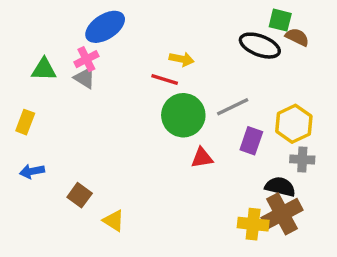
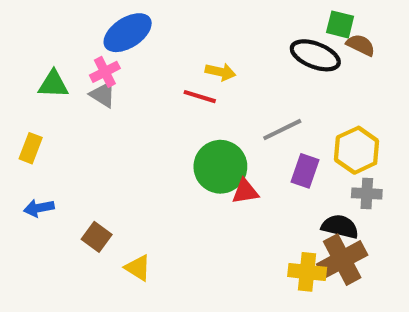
green circle: (183, 115) -> (220, 167), moved

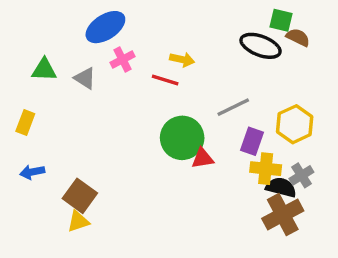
pink cross: (105, 72) -> (122, 59), moved
gray cross: (367, 194) -> (301, 175), moved, turned -35
brown square: (97, 237) -> (80, 196), size x1.4
yellow triangle: (138, 268) -> (78, 221), moved, turned -50
yellow cross: (307, 272) -> (266, 169), moved

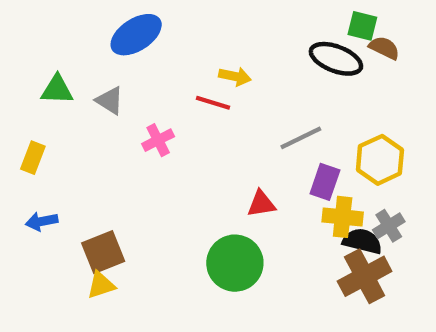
pink cross: (122, 59) -> (158, 140), moved
green circle: (182, 138) -> (235, 263), moved
brown square: (80, 196) -> (103, 252), turned 32

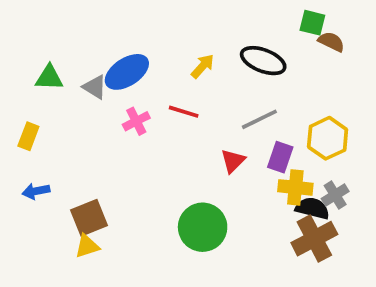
blue ellipse: (136, 35) -> (127, 72), moved
black ellipse: (336, 59) -> (263, 61), moved
yellow arrow: (235, 76) -> (203, 66), turned -60
red line: (213, 103) -> (184, 112), moved
red triangle: (261, 204) -> (233, 161), moved, turned -36

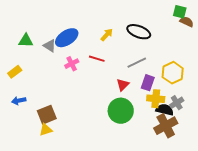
green square: (312, 23) -> (180, 12), moved
brown semicircle: (331, 42) -> (187, 22), moved
yellow rectangle: (28, 136) -> (15, 72), turned 32
green circle: (203, 227) -> (121, 111), moved

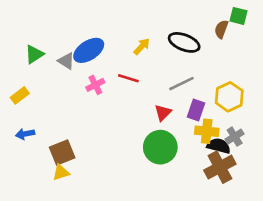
brown semicircle: (187, 22) -> (221, 29), moved, turned -96
green triangle: (26, 41) -> (34, 54), turned -35

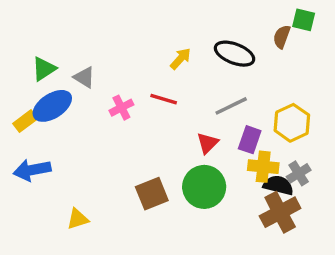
blue ellipse: (89, 50) -> (52, 106), moved
blue arrow: (25, 134) -> (32, 170), size x1.5
brown square: (62, 152) -> (152, 194), moved

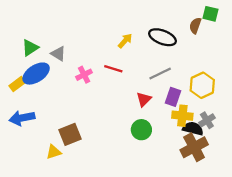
green circle: (204, 187) -> (141, 130), size x0.7
brown square: (152, 194) -> (70, 134), moved

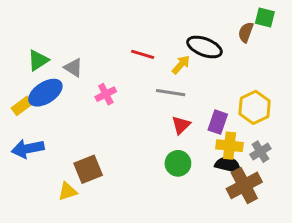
yellow arrow: (125, 41) -> (181, 65), moved
red line: (113, 69) -> (143, 54), moved
gray line: (160, 74) -> (171, 93), moved, turned 35
black semicircle: (193, 129) -> (228, 165), moved

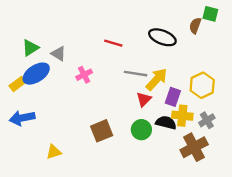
yellow arrow: (181, 65) -> (157, 79), moved, size x1.5
black semicircle: (228, 165) -> (166, 123), moved
brown square: (88, 169) -> (102, 131), moved

